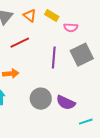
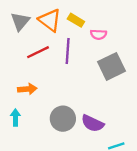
orange triangle: (30, 16) -> (50, 20), size x1.5
purple line: (54, 58) -> (68, 51), moved

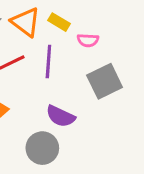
purple semicircle: (93, 123) -> (61, 116), moved

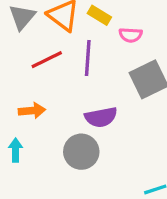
purple semicircle: (61, 116) -> (101, 117), turned -36

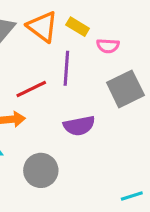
red line: (47, 60) -> (31, 89), moved
gray circle: (81, 152) -> (41, 170), moved

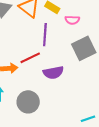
red line: (31, 89) -> (30, 58), moved

